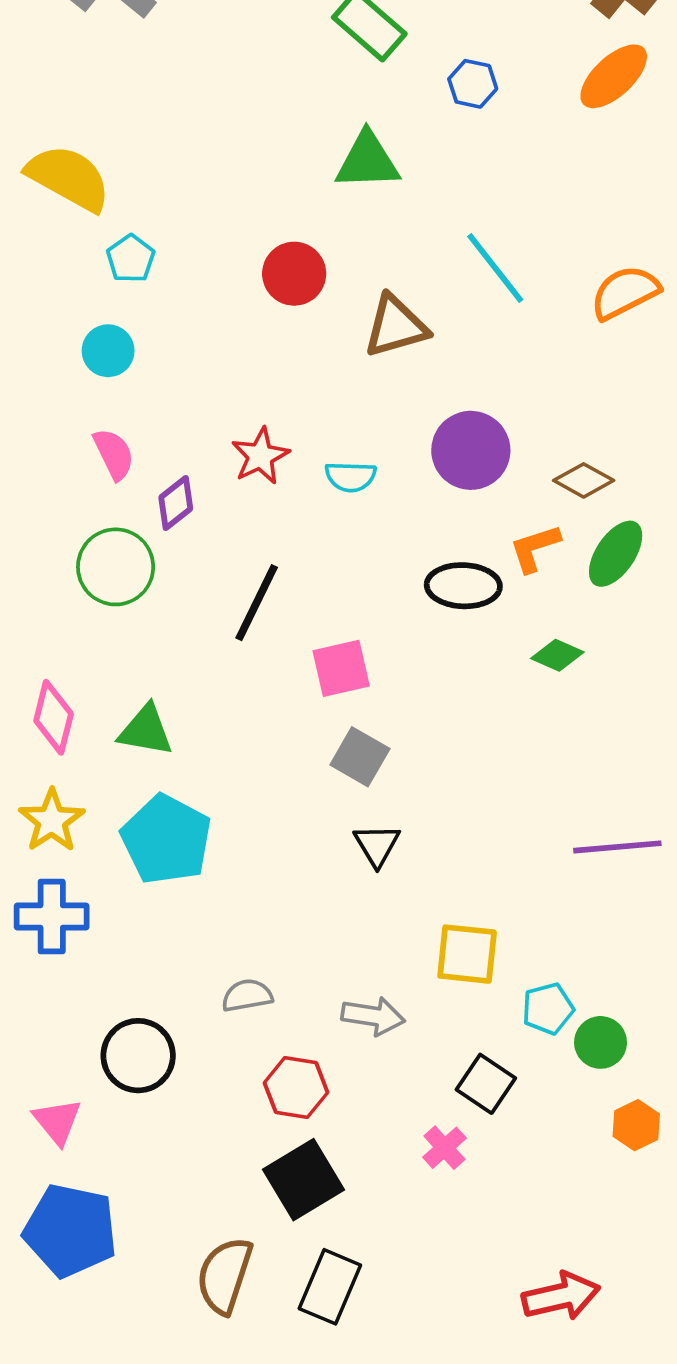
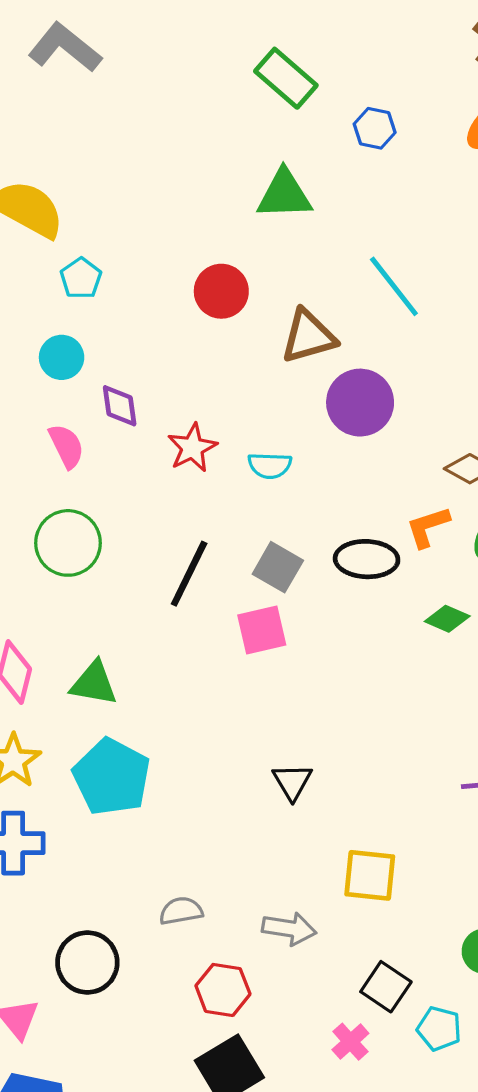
purple circle: (471, 450) -> (360, 403), moved
purple diamond: (176, 503) -> (120, 406), moved, turned -60
gray square: (360, 757) -> (278, 567), moved
cyan pentagon: (548, 1009) -> (439, 1029), moved, turned 30

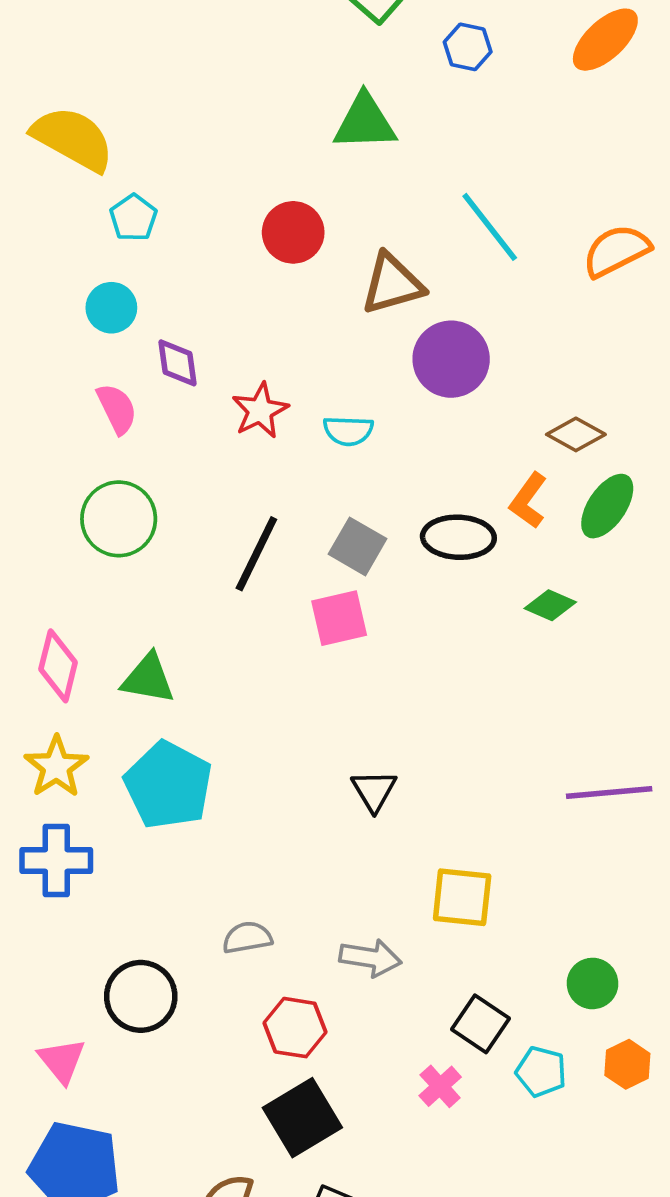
orange L-shape: (428, 527) -> (528, 501), turned -36

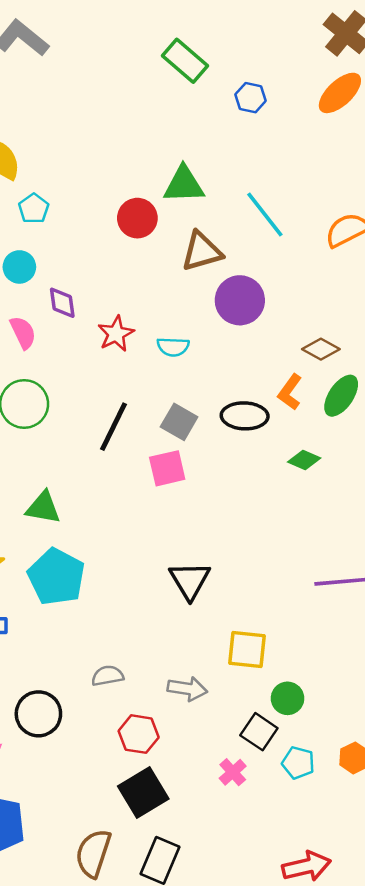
green triangle: (365, 122) -> (184, 185), moved
black triangle: (374, 791) -> (190, 580), size x1.4
green circle: (593, 983) -> (288, 698), moved

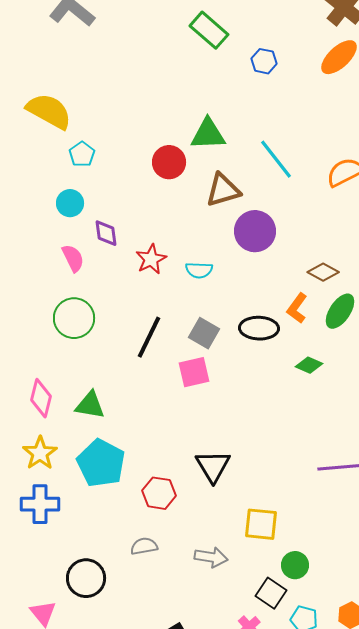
red hexagon: (139, 734) -> (159, 493), moved

